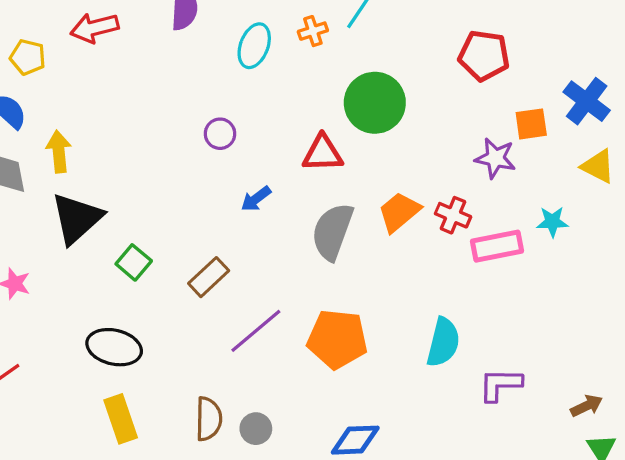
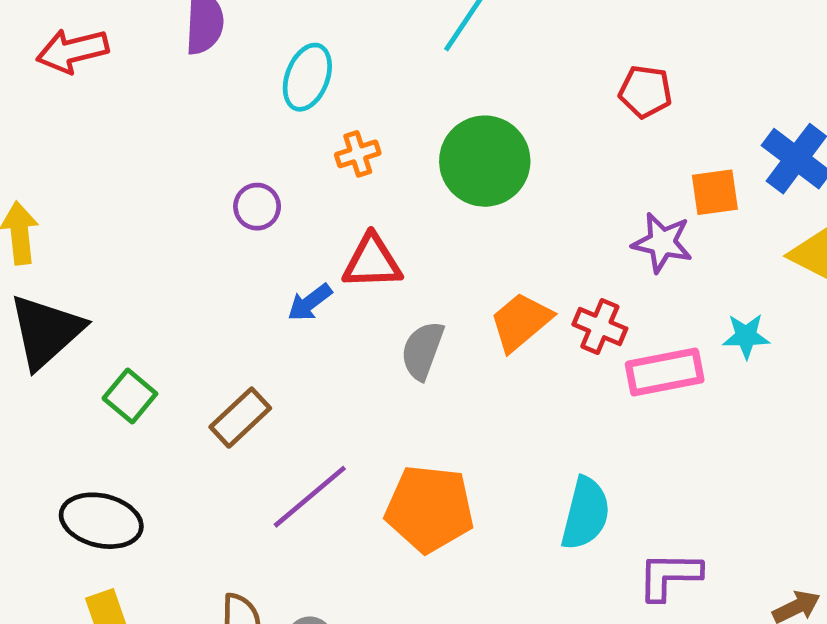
orange cross: (313, 31) -> (358, 154), moved
red pentagon: (484, 56) -> (645, 92), size x0.7
red triangle: (323, 153) -> (372, 262), moved
gray semicircle: (332, 231) -> (422, 350), size x0.7

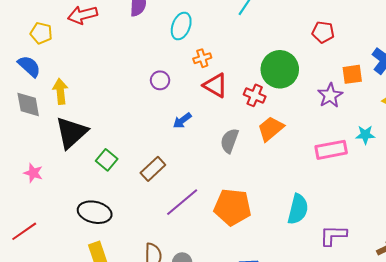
green circle: (485, 161) -> (280, 69), moved
purple star: (662, 243) -> (330, 95), turned 30
red triangle: (372, 262) -> (215, 85), moved, turned 32
red cross: (600, 326) -> (255, 95), moved

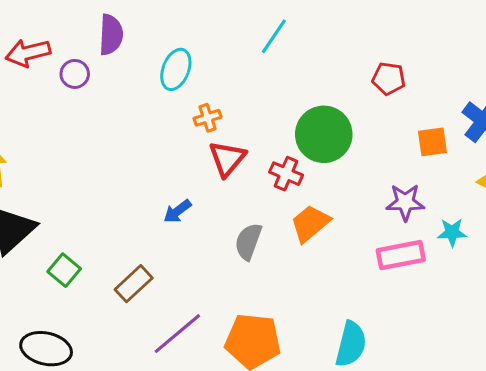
purple circle: (160, 80) -> (75, 74), moved
red triangle: (215, 85) -> (227, 158), turned 40
purple star: (330, 95) -> (405, 202), moved, turned 30

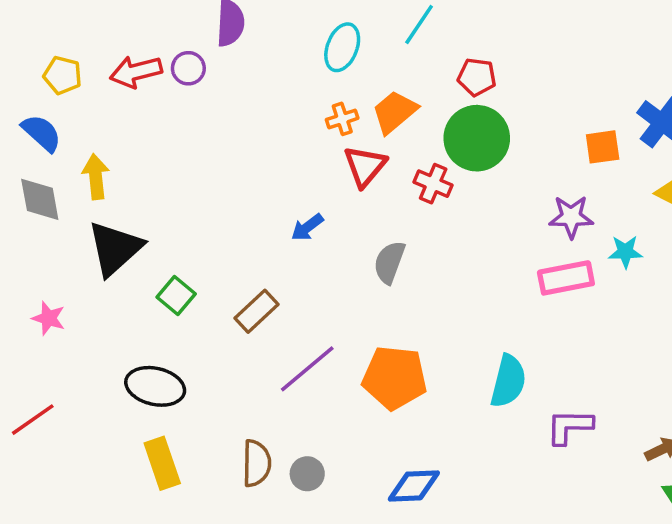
red arrow: (28, 53) -> (136, 72), moved
cyan ellipse: (176, 69) -> (342, 47), moved
red pentagon: (389, 78) -> (477, 77), moved
orange trapezoid: (310, 223) -> (395, 112), moved

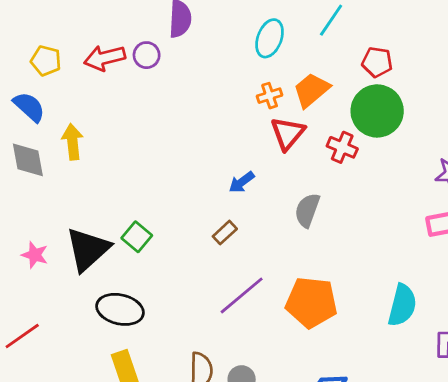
black triangle: (115, 248) -> (88, 249), moved
brown rectangle: (257, 311) -> (225, 233), moved, size x0.7

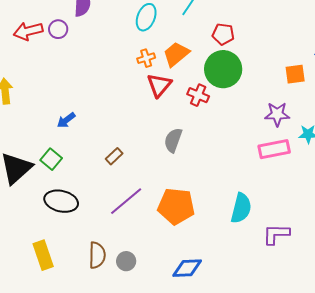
blue arrow: (242, 182) -> (66, 120), moved
black ellipse: (120, 309) -> (61, 201), moved

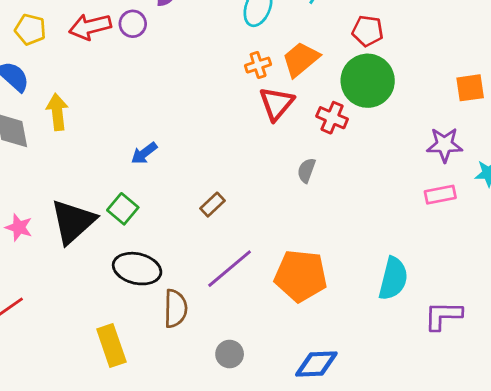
gray semicircle: (173, 140) -> (306, 170), moved, size x0.7
pink rectangle: (274, 149) -> (440, 195), size x0.7
brown semicircle: (97, 255) -> (175, 308), moved

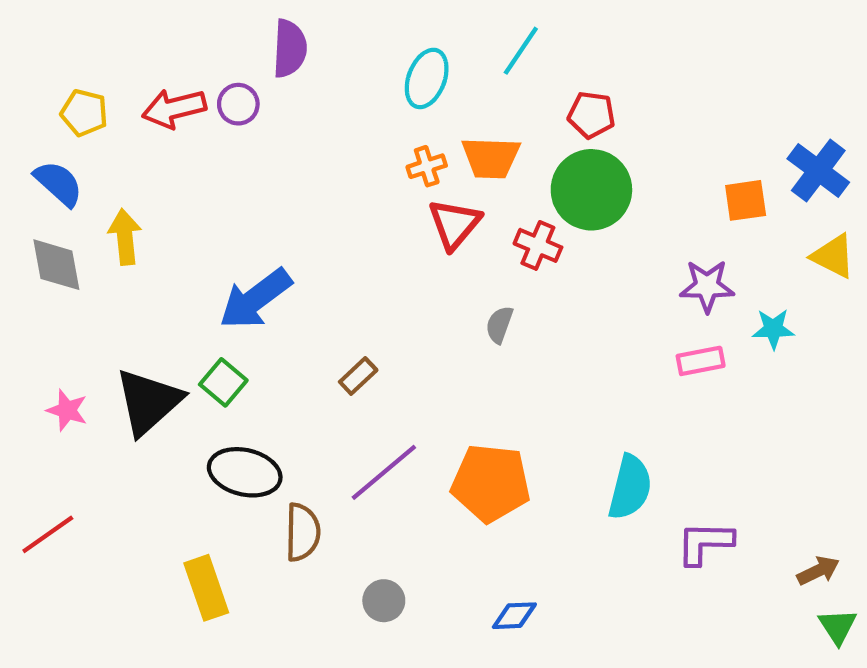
orange trapezoid: (301, 59) -> (491, 158), turned -138
blue arrow: (144, 153) -> (255, 299), size x1.8
blue diamond: (316, 364) -> (514, 616), size x0.7

